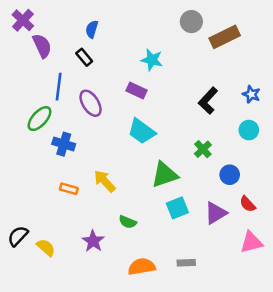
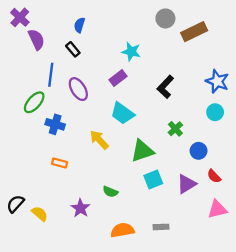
purple rectangle: (136, 90) -> (118, 78), turned -63
blue star: (251, 94) -> (217, 81), size x1.5
black L-shape: (208, 101) -> (165, 87), moved
yellow arrow: (105, 181) -> (99, 140), moved

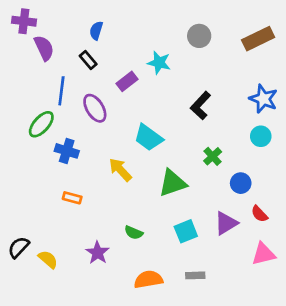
purple cross: (20, 17) -> (24, 21), turned -36
gray circle: (165, 18) -> (199, 36), moved
brown rectangle: (194, 32) -> (258, 39), moved
purple rectangle: (118, 78) -> (127, 81), moved
cyan square: (153, 179) -> (186, 231), moved

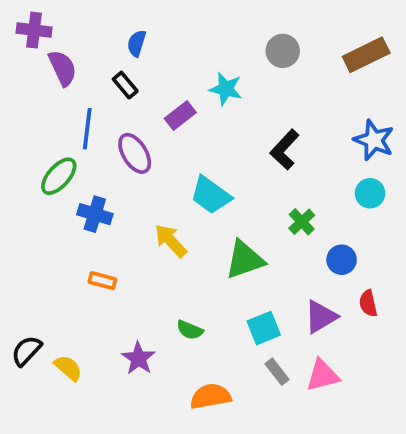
red semicircle: (259, 214) -> (368, 303), turned 30
pink triangle: (263, 254) -> (323, 375), moved
gray rectangle: (195, 275) -> (277, 372), moved, turned 54

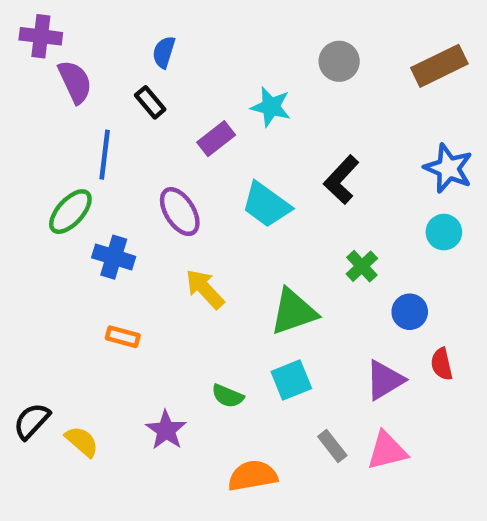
purple ellipse: (135, 153) -> (180, 212), moved
cyan trapezoid: (211, 195) -> (266, 205), moved
cyan square: (264, 328) -> (291, 380), moved

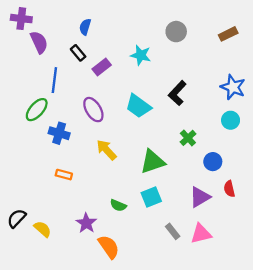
brown rectangle: (439, 66) -> (228, 34), size x0.7
purple rectangle: (216, 139) -> (102, 67), moved
orange semicircle: (253, 476) -> (109, 247), moved, turned 65

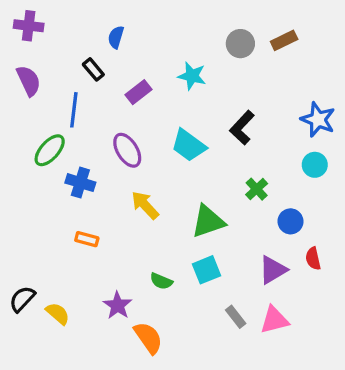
brown rectangle: (228, 34) -> (284, 40), moved
purple semicircle: (39, 42) -> (29, 81), moved
black rectangle: (78, 53) -> (93, 69), moved

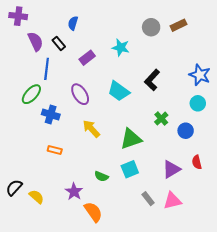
purple semicircle: (29, 81) -> (35, 41), moved
blue circle: (291, 221) -> (186, 131), moved

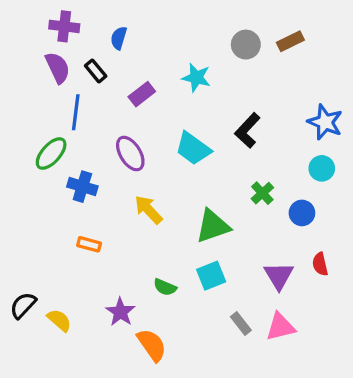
purple cross: (18, 16) -> (64, 26), moved
purple triangle: (171, 169) -> (279, 276), turned -30

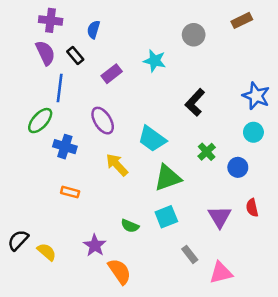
brown rectangle: (290, 41) -> (242, 20), moved
cyan trapezoid: (193, 149) -> (152, 139), moved
pink triangle: (280, 327) -> (221, 273), moved

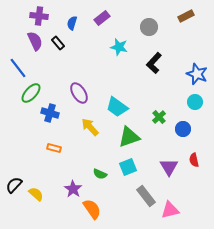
purple rectangle: (112, 74) -> (102, 18), moved
blue line: (60, 88) -> (18, 68), moved, turned -45
black L-shape: (195, 102) -> (154, 63), moved
gray rectangle: (190, 254) -> (146, 196), size x1.5

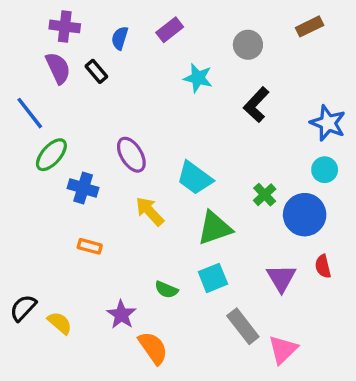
blue circle: (183, 129) -> (305, 215), size x1.6
pink triangle: (170, 210) -> (283, 350), turned -30

